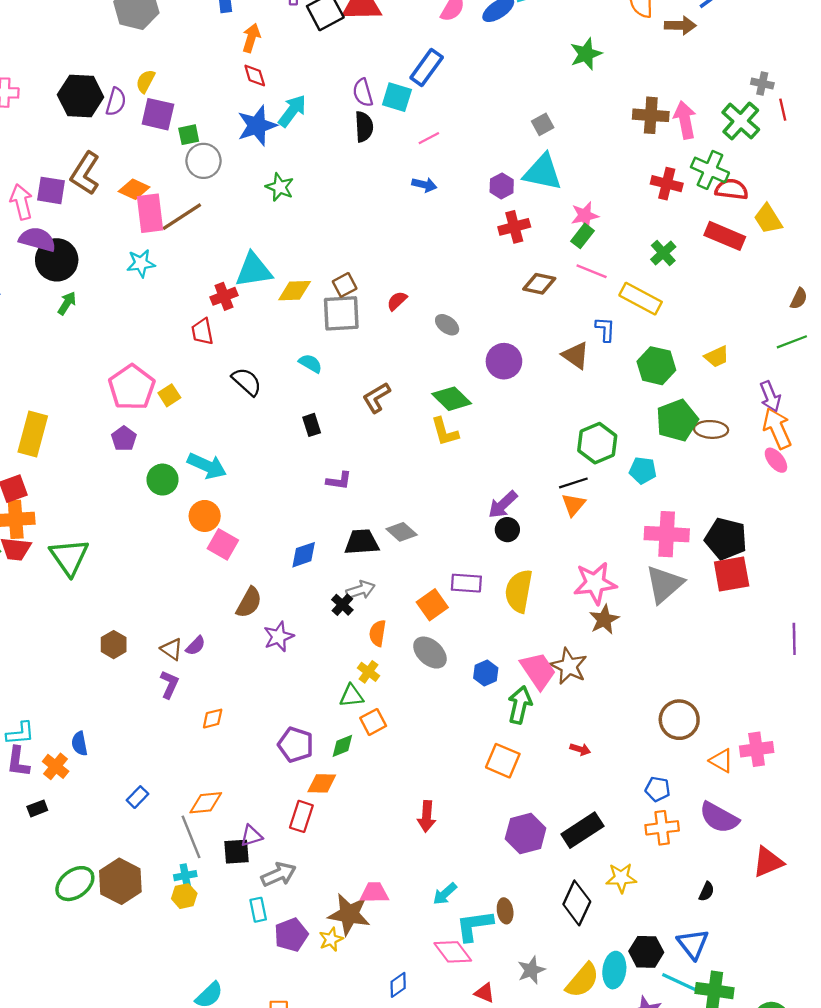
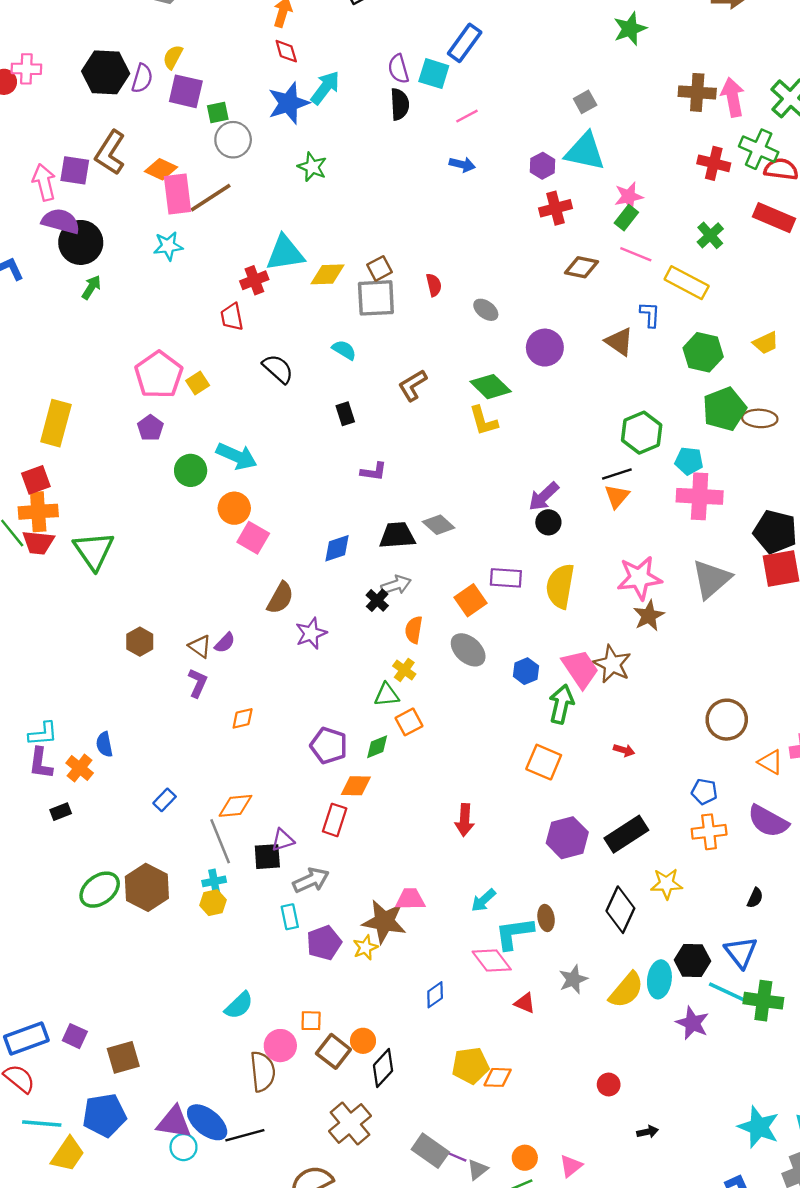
red semicircle: (397, 301) -> (434, 285), turned 120
pink cross: (667, 534) -> (700, 496), moved

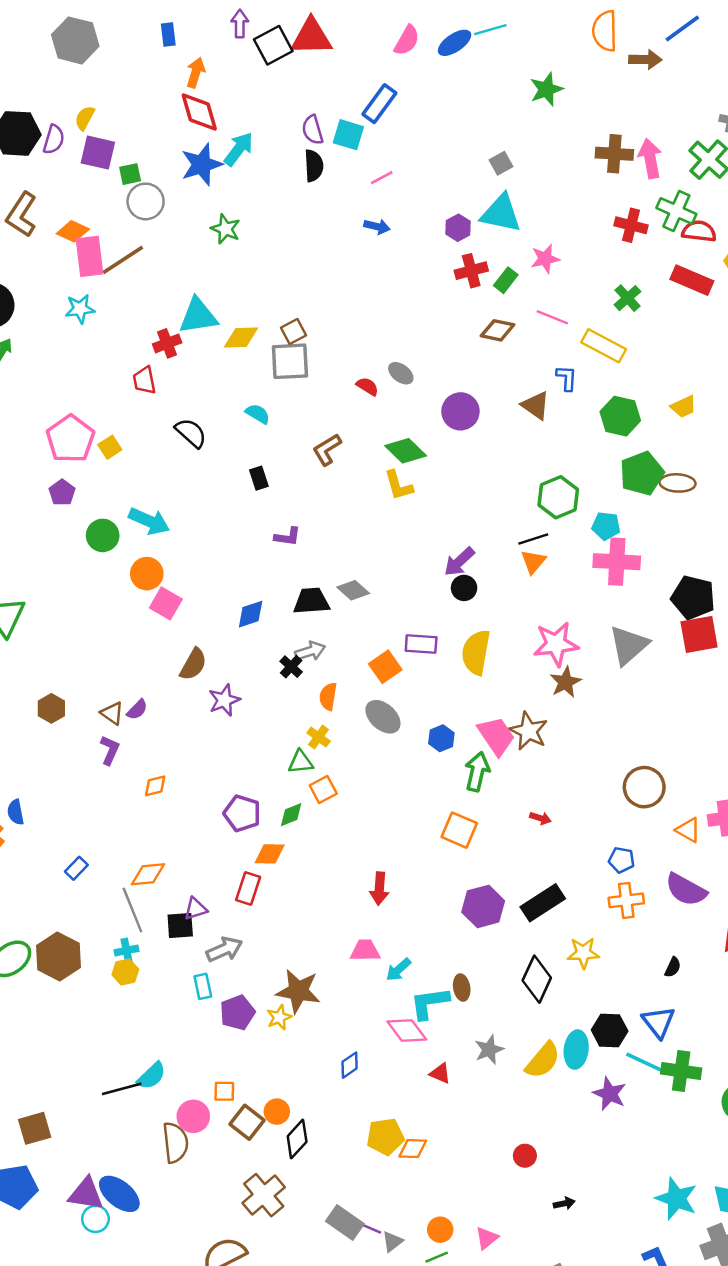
red diamond: (286, 51) -> (199, 112), size x1.6
green rectangle: (626, 218) -> (506, 280), moved
red semicircle: (434, 285) -> (367, 386), moved, turned -45
pink trapezoid: (410, 899) -> (365, 951), moved
black line: (245, 1135) -> (122, 1089), moved

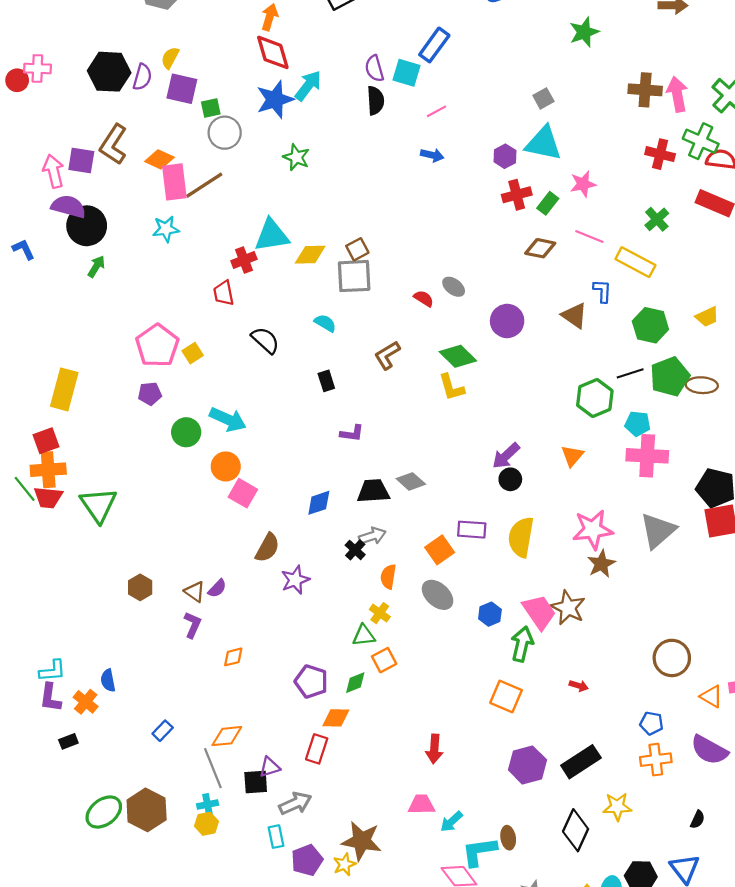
purple pentagon: (62, 493) -> (150, 394), turned 30
black line: (533, 539) -> (630, 373), moved

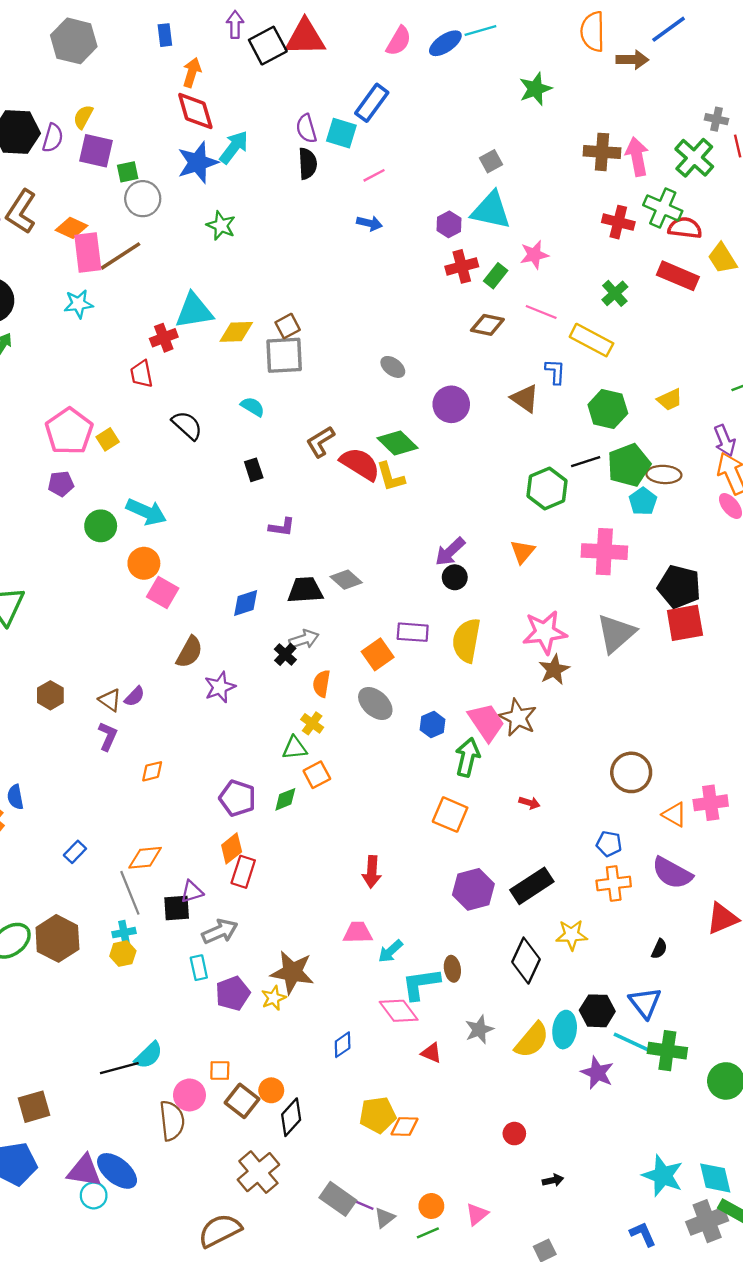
red semicircle: (424, 298) -> (360, 464), moved, size x1.8
cyan pentagon: (638, 424) -> (643, 501), moved, turned 30
orange diamond: (336, 718) -> (232, 848), moved, turned -40

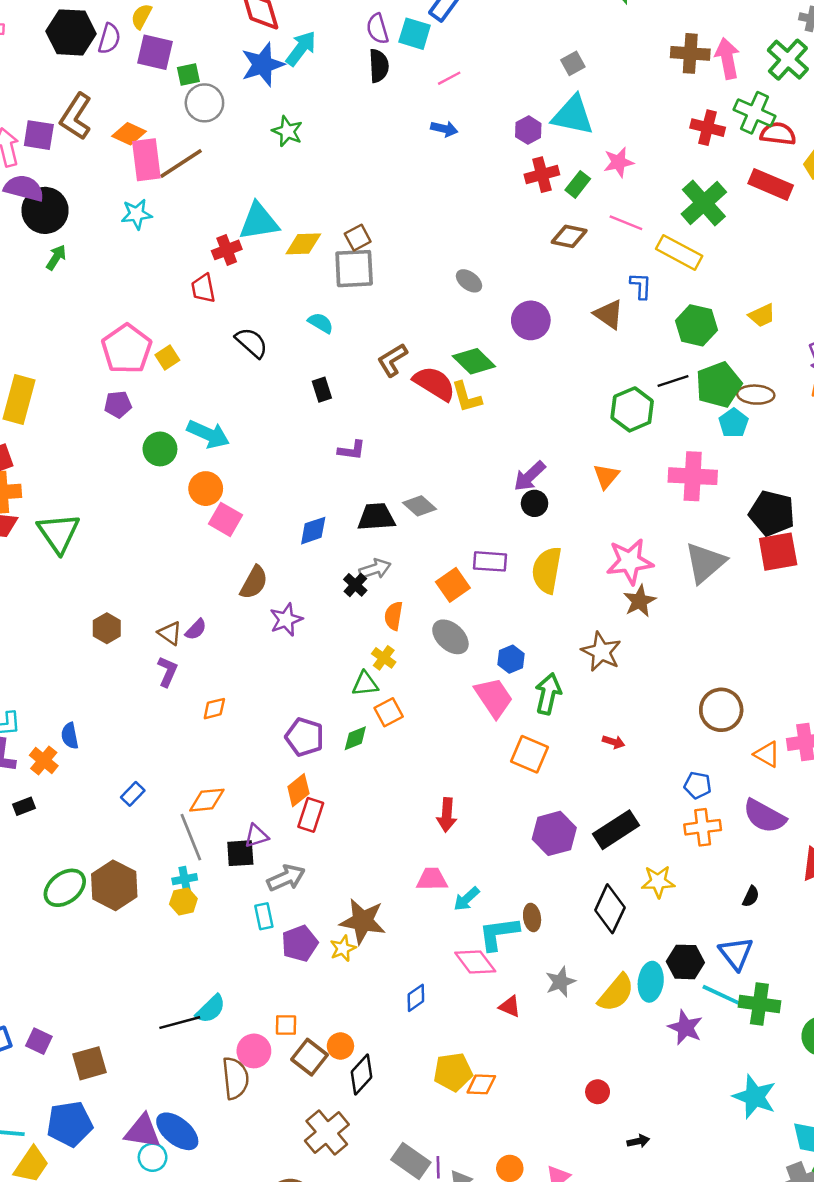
green cross: (615, 293) -> (704, 203), size x1.6
pink trapezoid: (486, 722) -> (494, 697), moved
cyan star: (663, 1176) -> (755, 1097), moved
purple line: (364, 1205) -> (438, 1167), turned 66

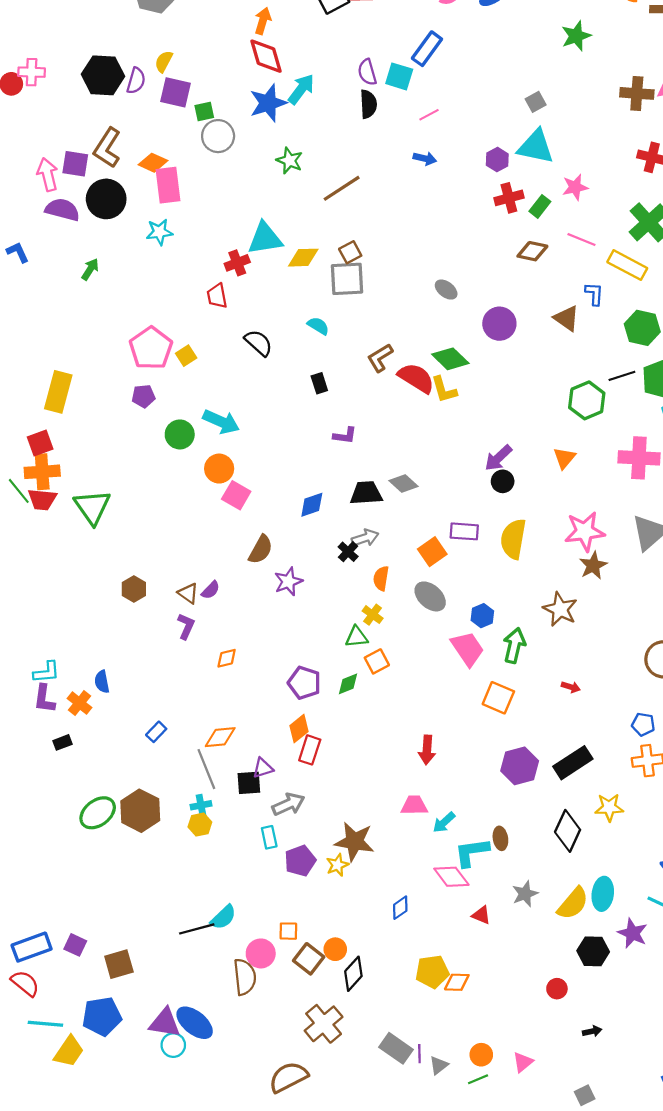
brown line: (181, 163) -> (342, 188), moved
black circle: (45, 210) -> (106, 199), moved
black hexagon: (685, 962) -> (593, 951), moved

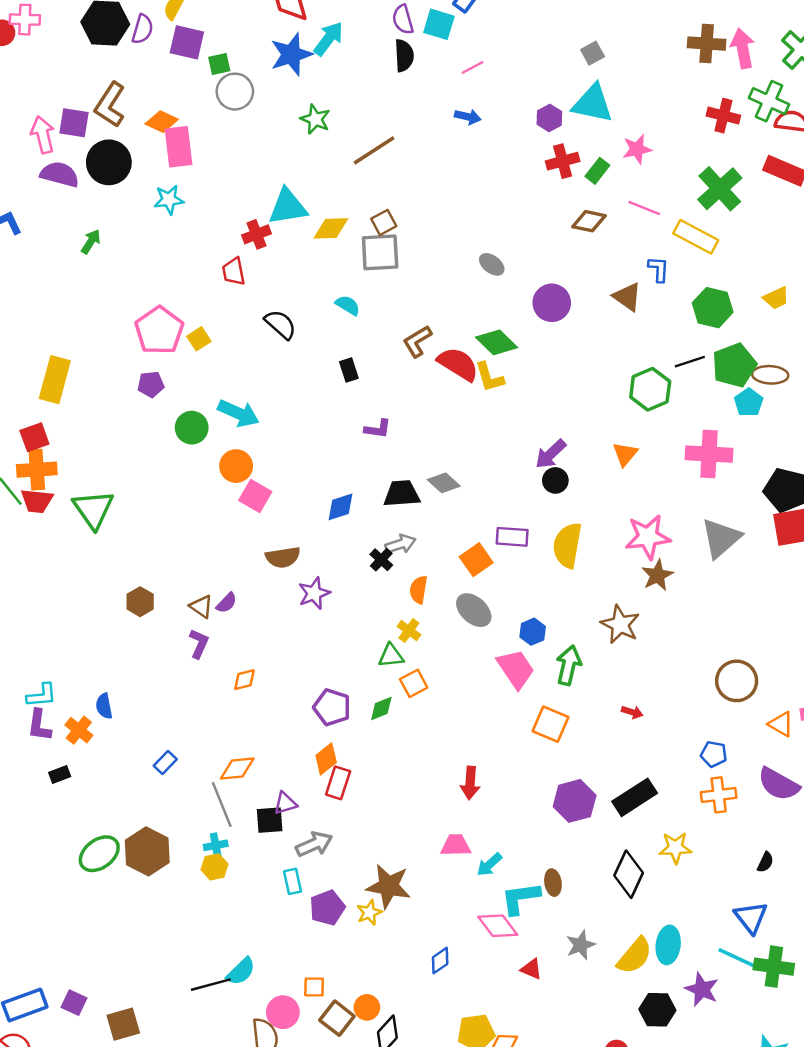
brown semicircle: (261, 550) -> (283, 557), turned 52

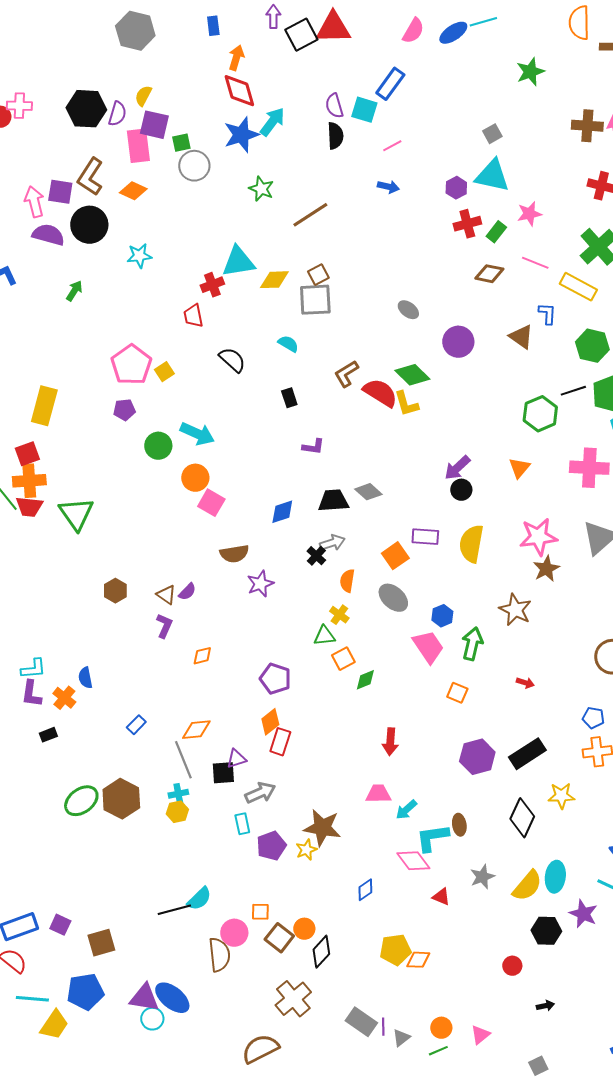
pink rectangle: (178, 147) -> (138, 146), moved
green diamond: (381, 709) -> (365, 680), moved
orange square: (551, 724) -> (457, 693), size x0.7

